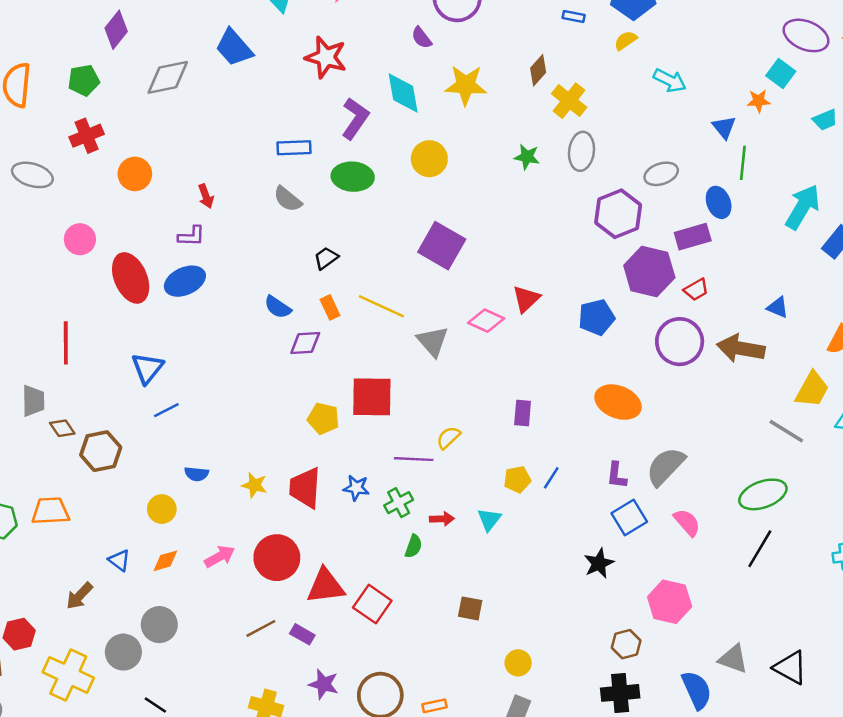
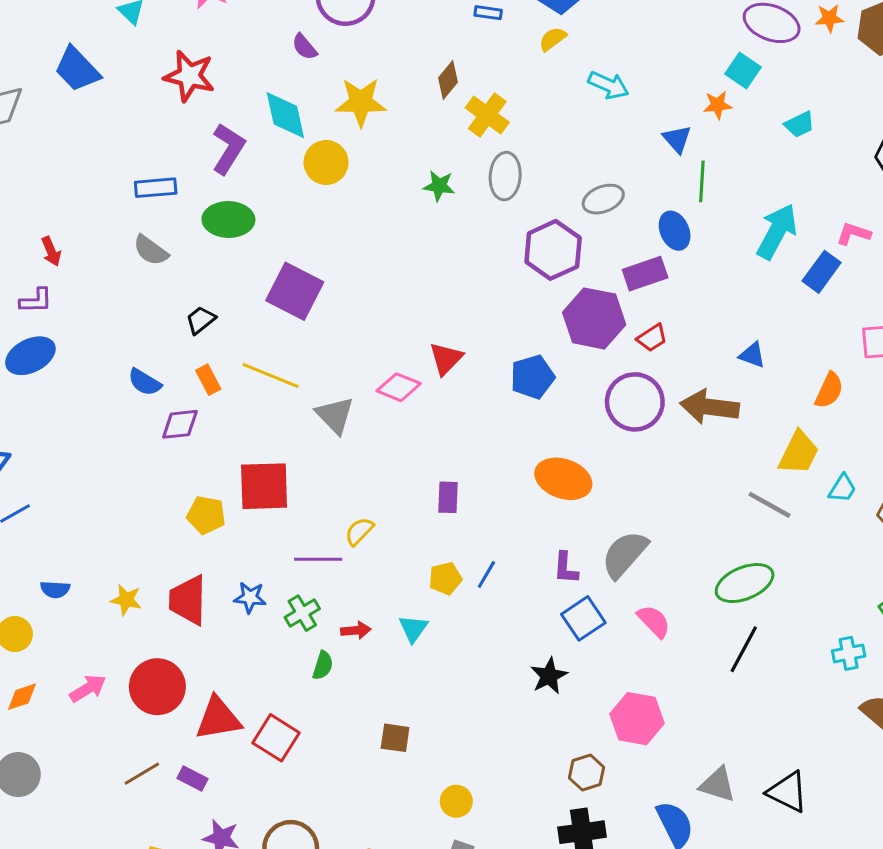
yellow circle: (429, 159) -> (326, 163), moved
purple square: (442, 246) -> (295, 291), moved

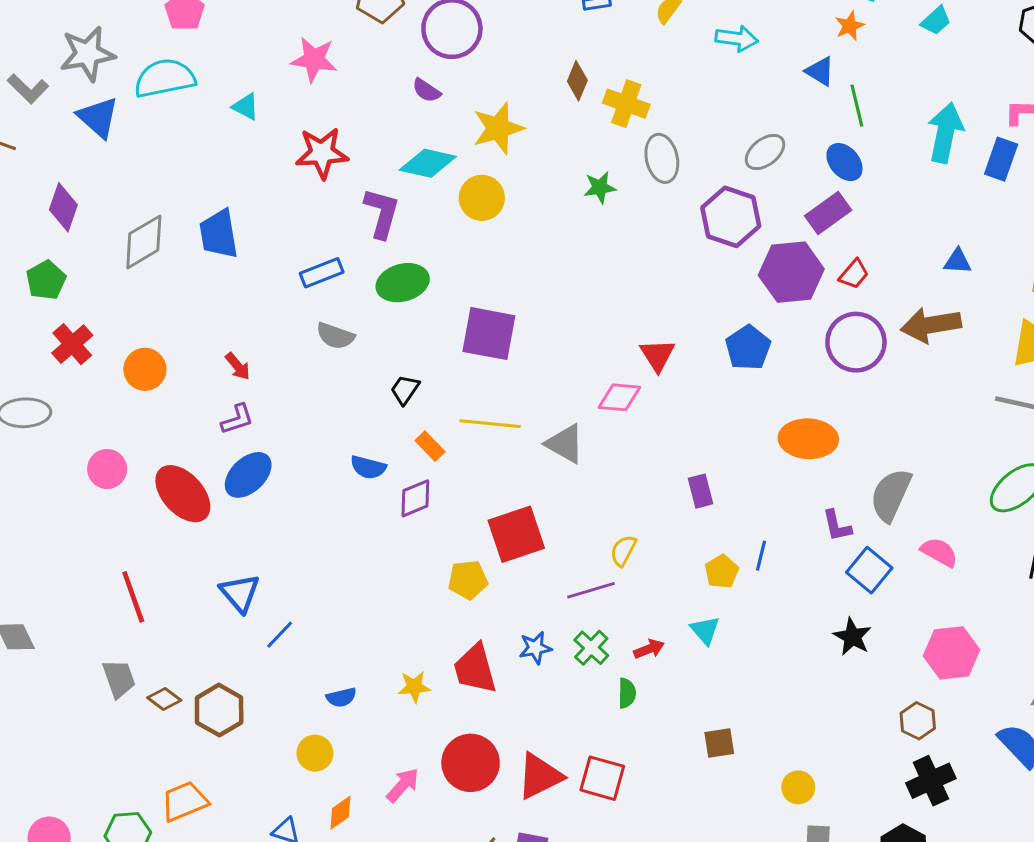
blue trapezoid: (77, 69) -> (219, 234), moved, turned 51
cyan diamond: (285, 115) -> (428, 163), turned -48

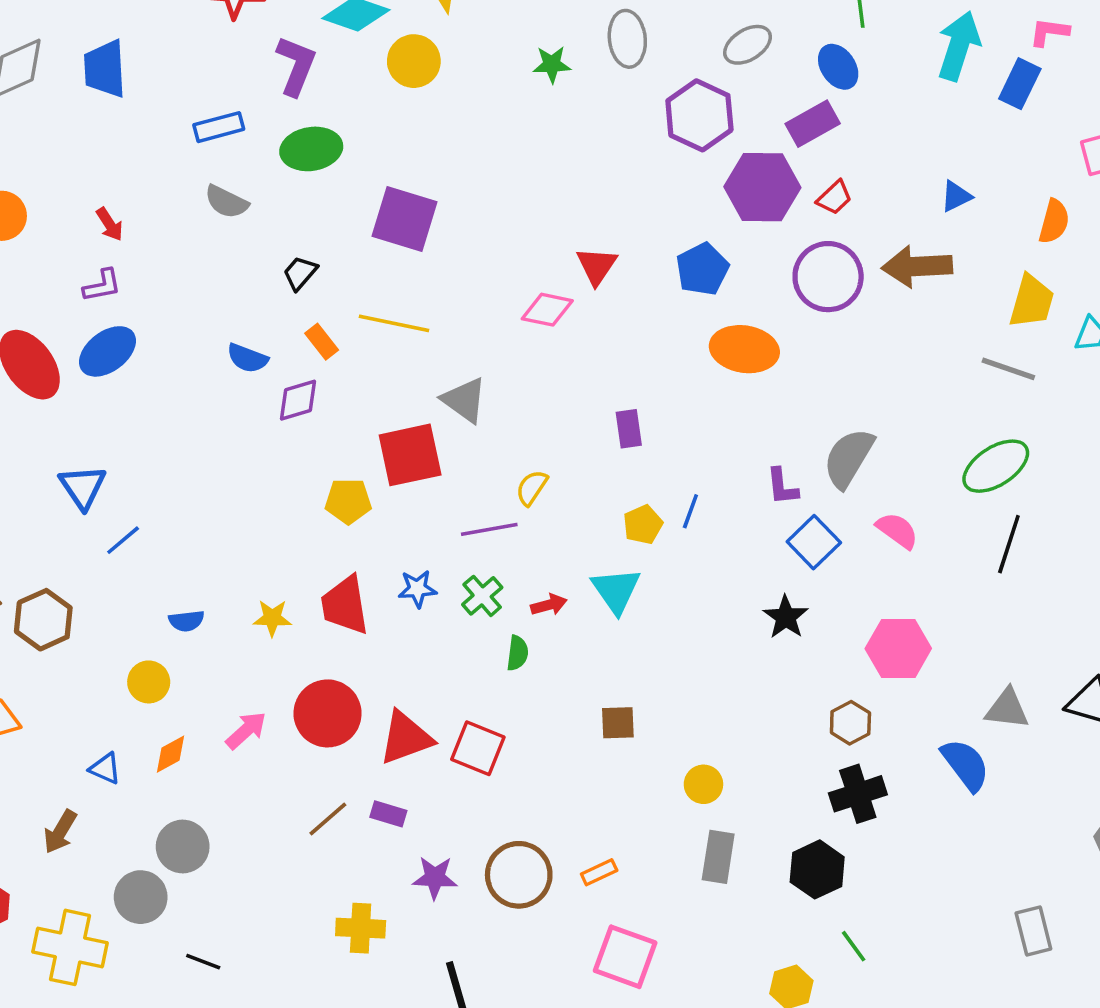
blue triangle: (958, 261) -> (956, 196), turned -36
orange ellipse: (808, 439) -> (744, 349), moved
gray triangle: (565, 444) -> (464, 400), moved
cyan triangle: (705, 630) -> (616, 590), size x1.4

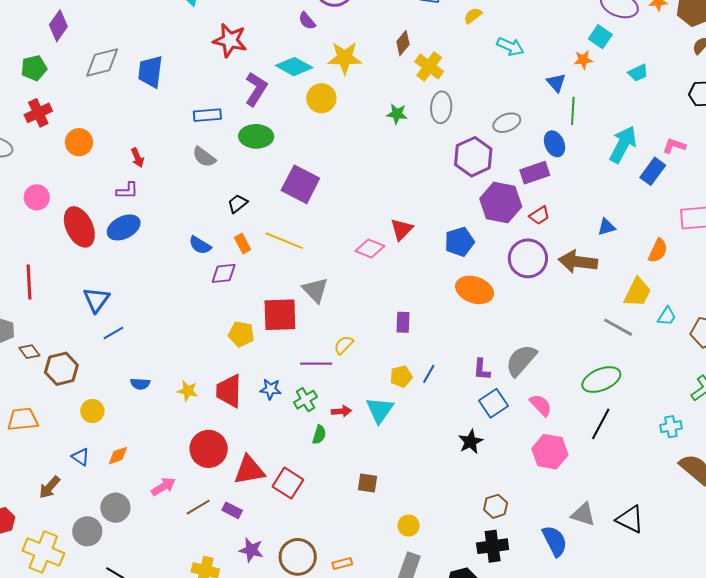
pink hexagon: (898, 649) -> (550, 452), moved
yellow circle: (149, 682) -> (92, 411), moved
pink arrow: (246, 730) -> (163, 487), moved

